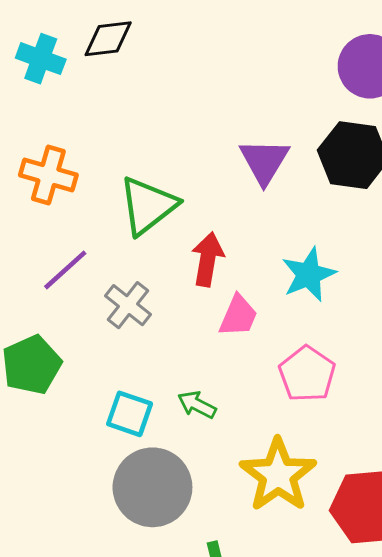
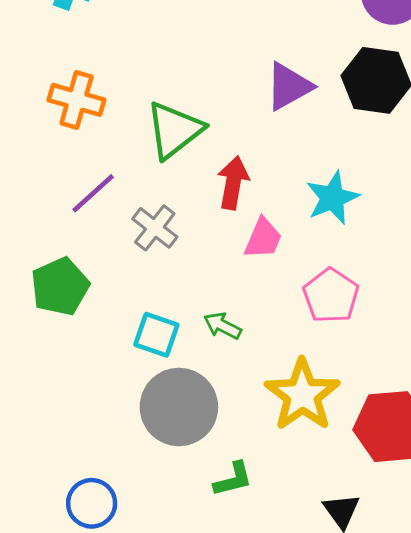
purple triangle: (264, 161) -> (289, 86), turned 30

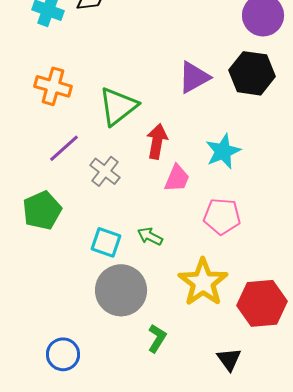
pink pentagon: (331, 296) -> (222, 216), turned -30
green L-shape: (233, 479) -> (157, 338), turned -44

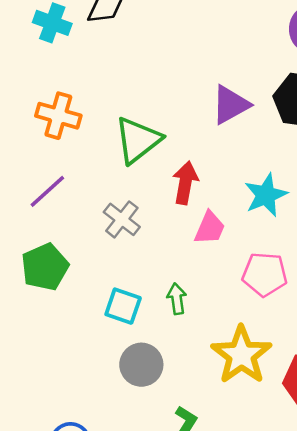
purple line: (64, 148) -> (47, 191), moved
green arrow: (150, 236) -> (177, 299), turned 55
gray circle: (121, 290) -> (141, 365), size x0.7

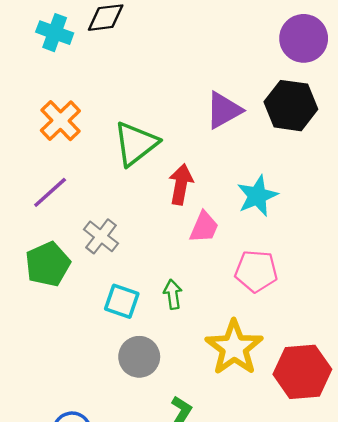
orange cross: (58, 116) -> (60, 121), turned 30
gray cross: (122, 219) -> (101, 236), moved

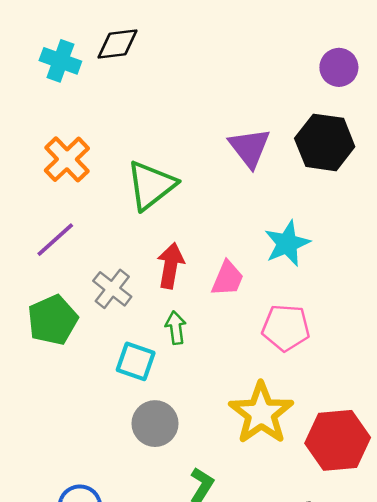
purple circle: (304, 38) -> (339, 67), size x0.7
purple triangle: (224, 110) -> (250, 148), turned -39
red arrow: (181, 184) -> (171, 266), moved
green arrow: (173, 294) -> (176, 328), moved

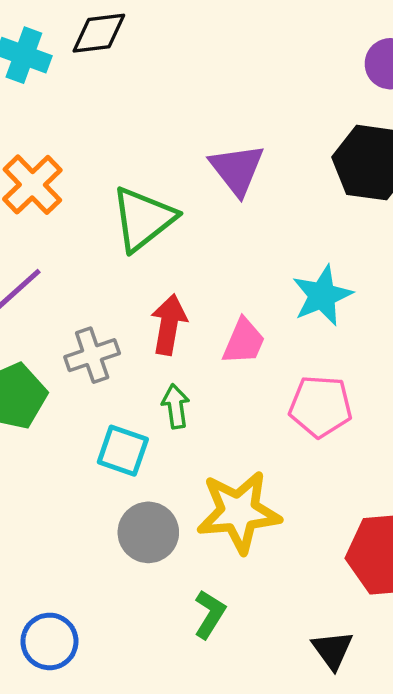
purple triangle: (250, 148) -> (237, 169), moved
gray cross: (112, 289) -> (92, 355), turned 33
yellow star: (261, 413) -> (239, 512), moved, turned 30

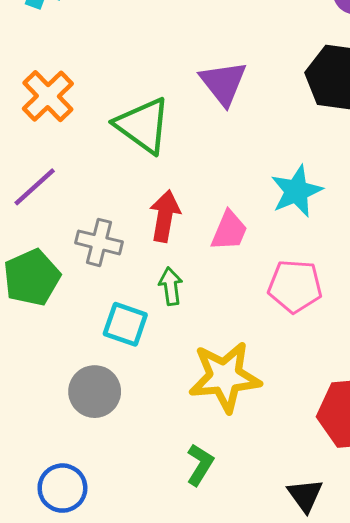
green triangle: (143, 219) -> (143, 125), turned -46
gray cross: (92, 355) -> (99, 242), turned 33
gray circle: (148, 532) -> (95, 392), moved

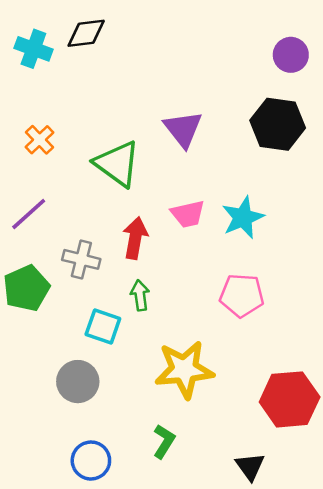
orange cross: (48, 96) -> (39, 140), size x0.7
pink trapezoid: (229, 231) -> (188, 214), moved, turned 54
blue circle: (62, 488) -> (91, 461), moved

